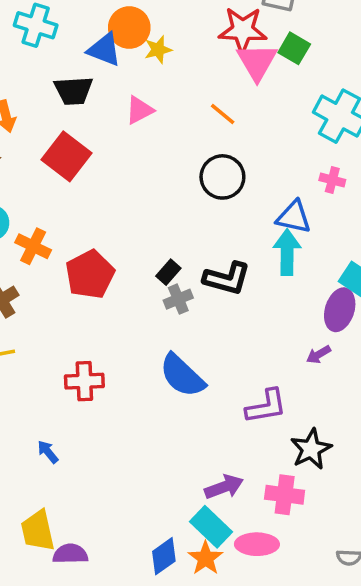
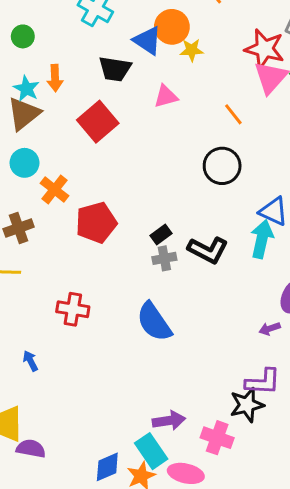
purple L-shape: (266, 406) -> (263, 382), moved

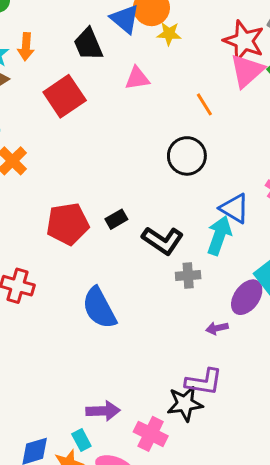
black trapezoid: (115, 69) -> (88, 44), turned 52
red pentagon: (96, 223) -> (68, 224), moved
gray cross: (164, 258) -> (188, 275), moved
cyan rectangle: (151, 451) -> (81, 440), size x0.6

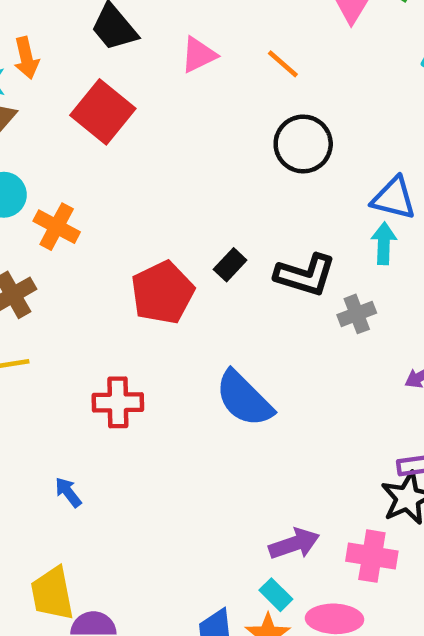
orange line: (204, 104) -> (283, 64), moved
cyan arrow: (219, 235) -> (384, 243), size x0.7

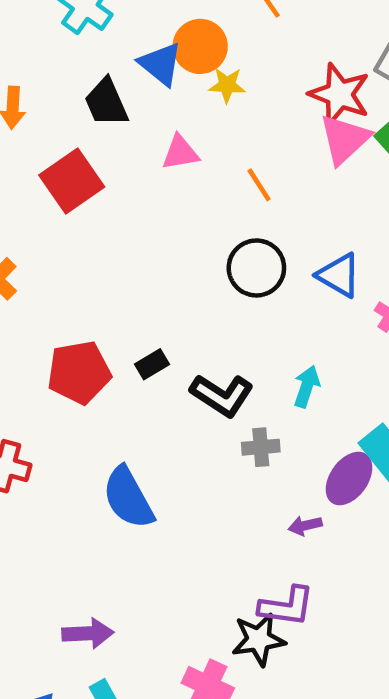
blue triangle: (394, 198) -> (339, 275), moved
purple arrow: (294, 544) -> (88, 633), moved

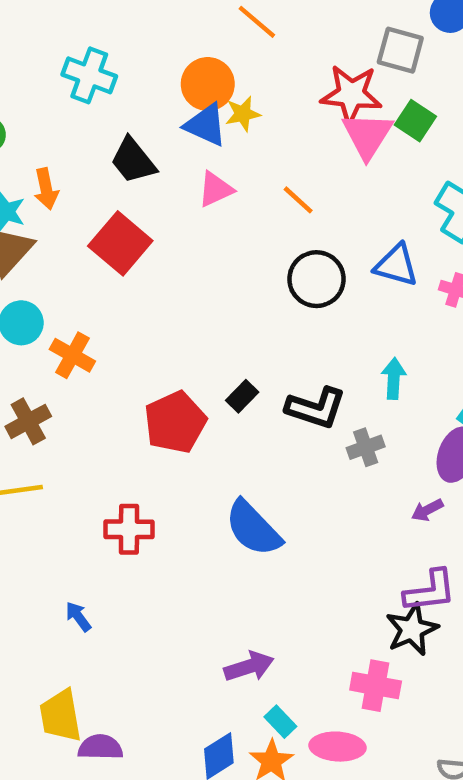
blue triangle: (161, 64) -> (206, 125), moved

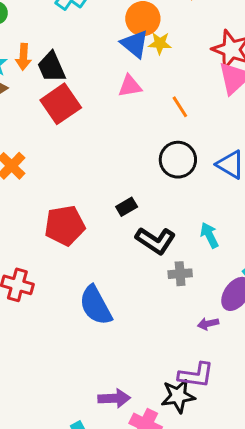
black trapezoid: (133, 161) -> (51, 67), moved
cyan arrow: (394, 378) -> (209, 235), turned -45
black rectangle: (242, 396) -> (127, 207), moved
purple arrow: (249, 667) -> (114, 398), moved

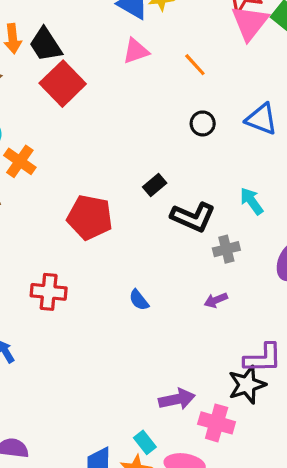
black circle: (178, 160) -> (203, 123), size x0.6
red pentagon: (65, 225) -> (90, 217), turned 30
blue semicircle: (96, 305) -> (139, 300), size x0.5
purple arrow: (208, 324) -> (216, 300), moved

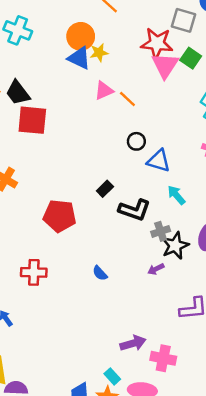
pink triangle: (136, 51) -> (104, 90), moved
red square: (63, 84) -> (32, 120), turned -36
blue triangle: (262, 119) -> (159, 161), moved
black star: (247, 385) -> (175, 246), moved

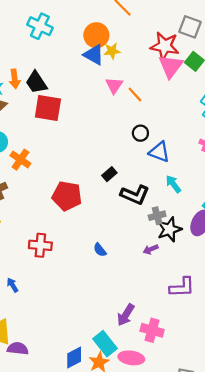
pink triangle: (104, 90) -> (114, 85), turned -36
purple arrow: (133, 343) -> (126, 315), turned 135
cyan rectangle: (112, 376) -> (105, 344), size x1.6

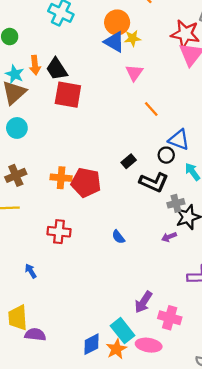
orange line: (135, 94) -> (151, 109), moved
black circle: (140, 133) -> (166, 155), moved
orange cross: (20, 160) -> (61, 178), moved, turned -30

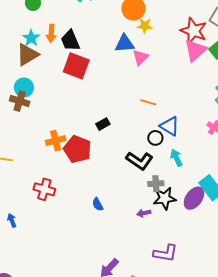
blue triangle: (114, 42) -> (125, 44), moved, turned -45
orange line: (151, 109) -> (148, 102), moved, turned -42
black rectangle: (129, 161) -> (103, 124), moved
brown cross: (16, 175) -> (20, 101), moved, turned 30
orange cross: (61, 178) -> (56, 141), turned -30

